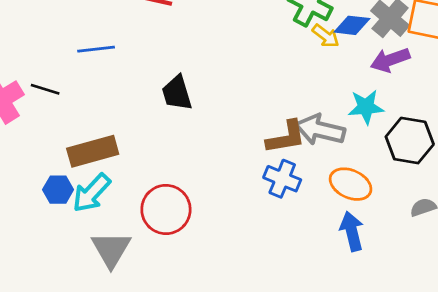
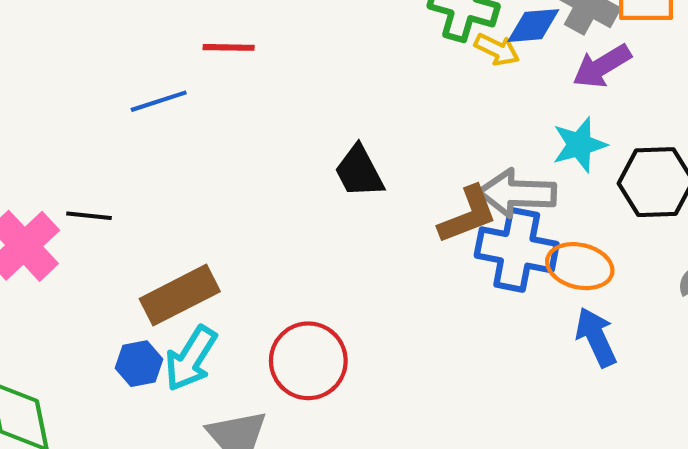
blue line: (96, 49) -> (159, 101), moved
black trapezoid: (177, 93) -> (359, 171), moved
blue cross: (282, 179) -> (517, 250), moved, size x1.4

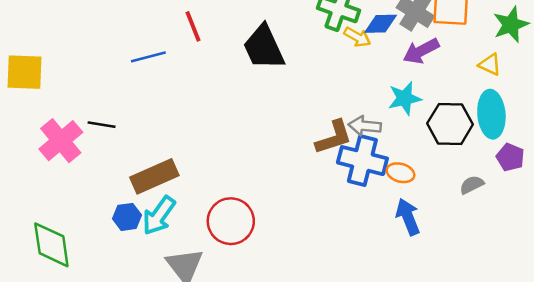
red line: (229, 47) -> (193, 26), turned 64
black trapezoid: (359, 171) -> (264, 47), moved, size x1.4
gray arrow: (517, 193) -> (365, 126), size x0.7
orange ellipse: (580, 266) -> (400, 173), size x0.7

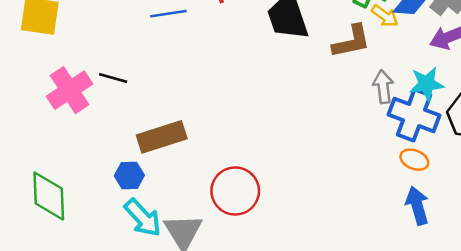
gray arrow: (365, 126) -> (383, 87), moved, turned 72
brown L-shape: (334, 137) -> (351, 41), moved
blue cross: (362, 161) -> (414, 115), moved
cyan arrow: (159, 216) -> (143, 218), moved, turned -84

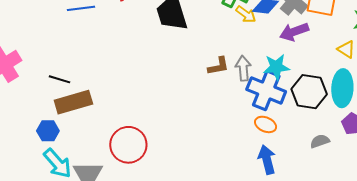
brown L-shape: (351, 41) -> (218, 66), moved, size x0.7
black line: (113, 78) -> (60, 79), moved

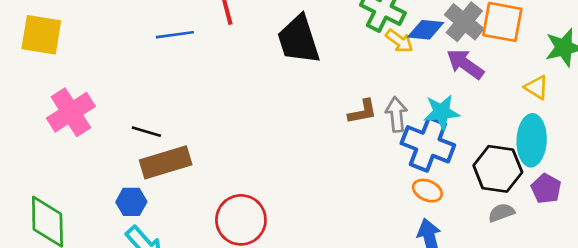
purple arrow: (294, 32) -> (465, 64), turned 56
black hexagon: (309, 92) -> (498, 169), moved

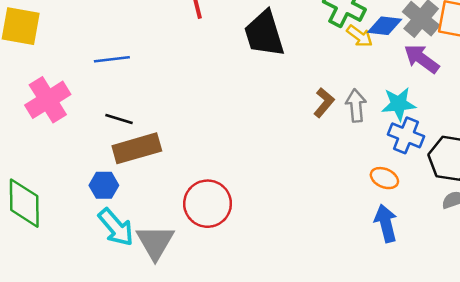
blue line: (175, 35) -> (112, 59), moved
brown L-shape: (362, 112) -> (324, 103), turned -40
blue cross: (428, 144) -> (406, 135), moved, size x0.7

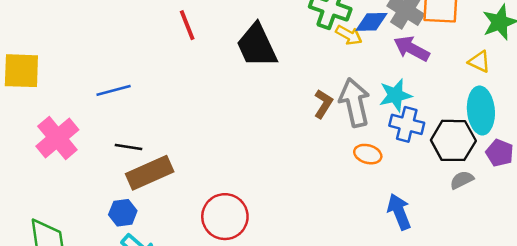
gray arrow: (356, 106) -> (355, 102), size x1.5
orange ellipse: (384, 178) -> (368, 154), moved

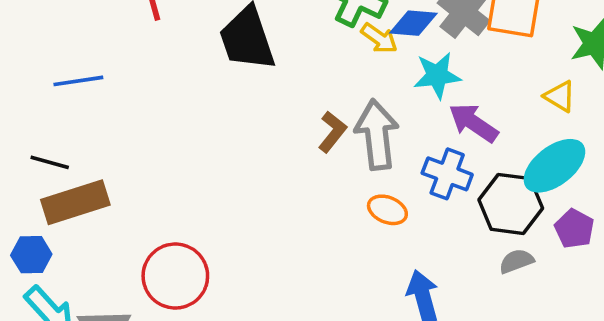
purple arrow: (412, 49) -> (473, 123), moved
blue line: (114, 90) -> (78, 81), moved
cyan star: (395, 95) -> (437, 75), moved
cyan ellipse: (481, 110) -> (554, 166), turned 51

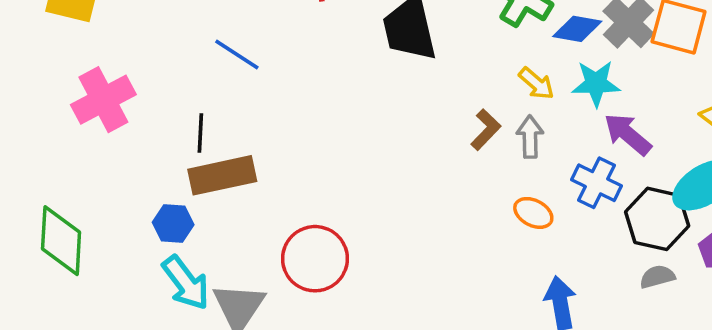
yellow arrow: (379, 38) -> (536, 83), moved
blue line: (78, 81) -> (237, 54), turned 36
gray arrow: (377, 135) -> (530, 137), size x0.6
black line: (50, 162) -> (200, 133), turned 72

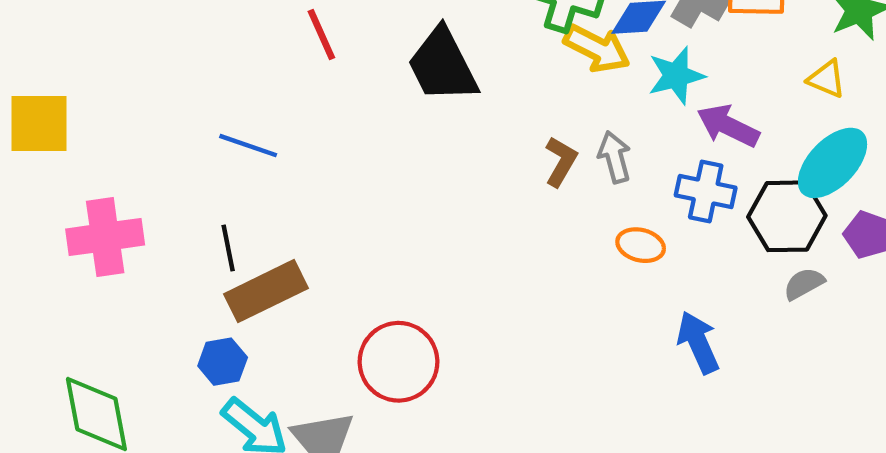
yellow arrow: (536, 83) -> (597, 48), moved, size x1.4
pink cross: (103, 100) -> (105, 237), turned 34

